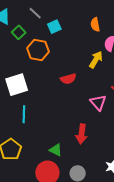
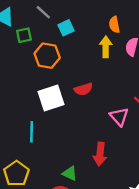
green square: (19, 32) -> (24, 35), turned 32
yellow arrow: (96, 60) -> (106, 47), moved, turned -30
white square: (17, 85) -> (51, 98), moved

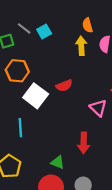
gray line: (43, 12) -> (24, 28), moved
orange hexagon: (47, 56) -> (17, 71), moved
white square: (51, 98) -> (36, 96), turned -30

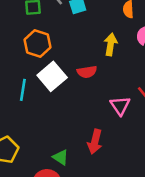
yellow arrow: (81, 46) -> (111, 44), moved
cyan line: (20, 128) -> (23, 90), moved

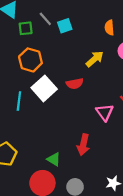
yellow arrow: (111, 44) -> (95, 59), turned 42

